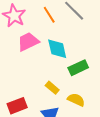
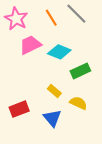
cyan diamond: (57, 49) -> (59, 52), turned -55

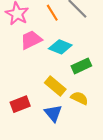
yellow rectangle: (54, 91) -> (55, 86), size x1.5

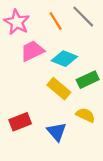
yellow rectangle: (55, 86) -> (59, 89), moved

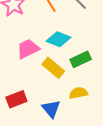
pink trapezoid: (32, 51) -> (28, 49), moved
yellow semicircle: (85, 115) -> (78, 93), turned -36

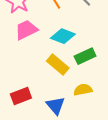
pink trapezoid: (28, 49) -> (26, 30), moved

